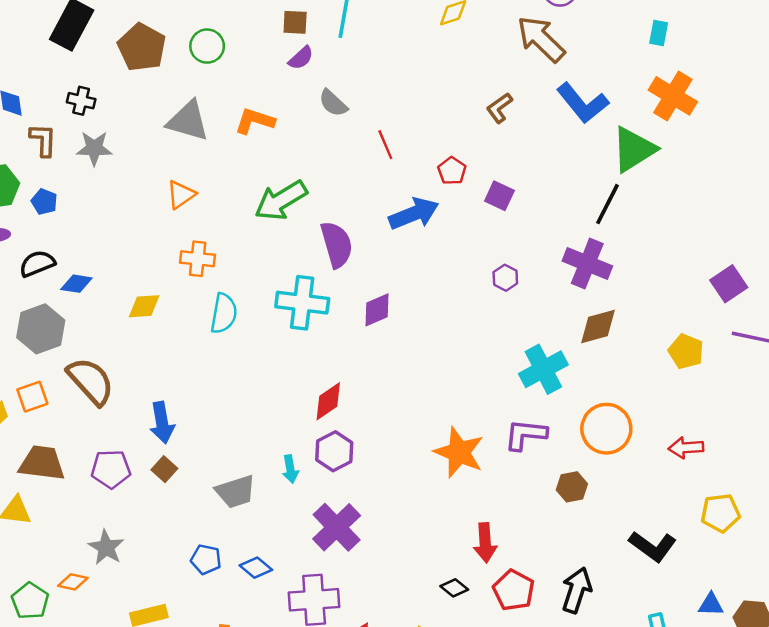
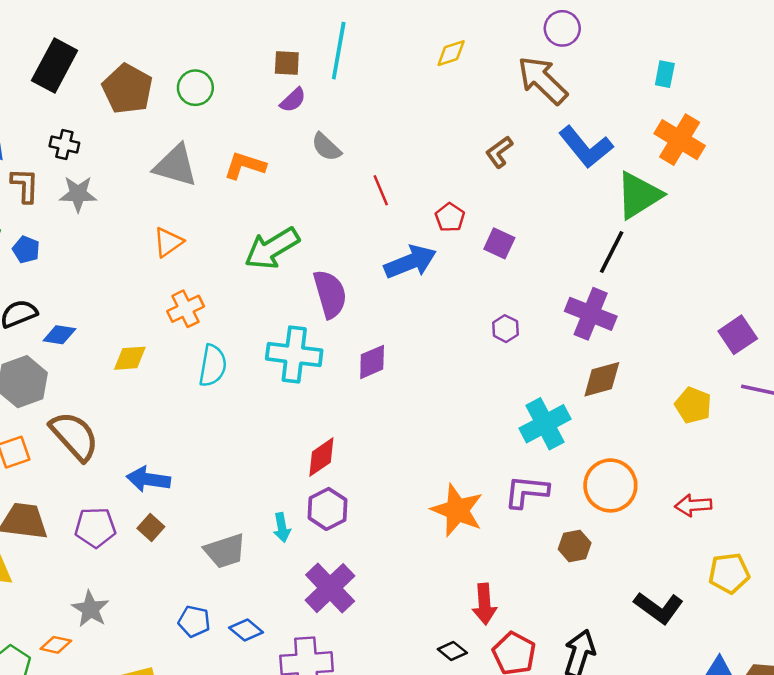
orange cross: (198, 259) -> (185, 309), turned -32
blue arrow: (162, 423) -> (148, 479), turned 108

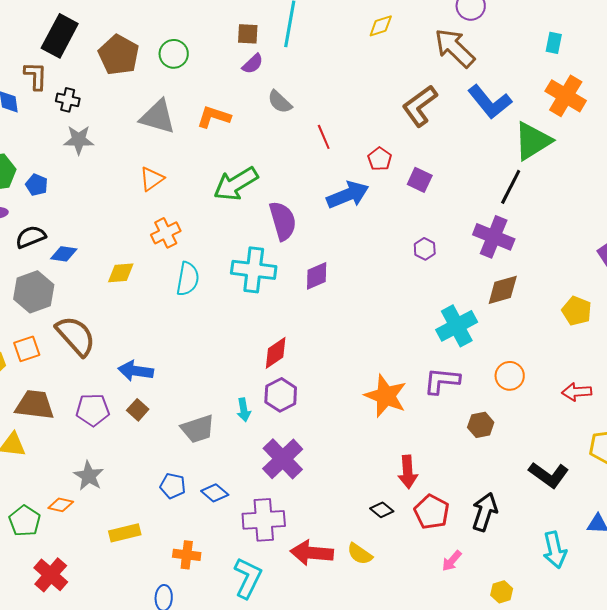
brown L-shape: (499, 152) -> (420, 106), size x1.6
brown L-shape: (25, 185) -> (36, 76), moved
orange circle: (610, 485) -> (510, 376), size x0.7

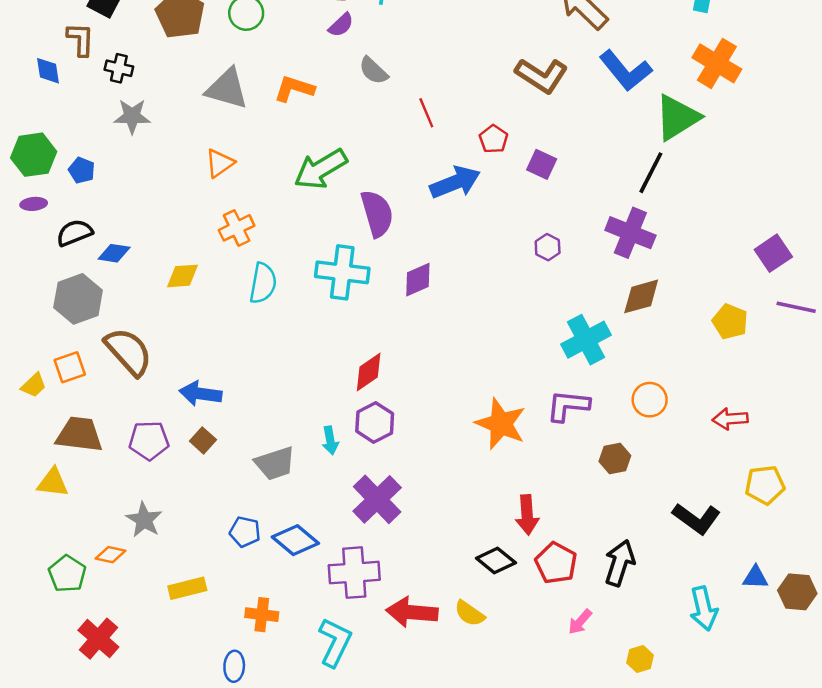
brown L-shape: (420, 106) -> (542, 75), turned -111
blue diamond: (215, 493) -> (295, 540), size x1.4
black diamond: (382, 510) -> (496, 561), size x1.4

